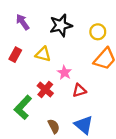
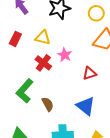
red cross: (45, 90) -> (43, 63), moved
red triangle: (79, 90) -> (90, 73), moved
brown semicircle: (54, 126) -> (48, 104), moved

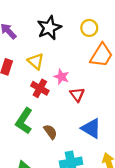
yellow triangle: (43, 37) -> (36, 61), turned 35
red triangle: (90, 73) -> (77, 94), moved, turned -40

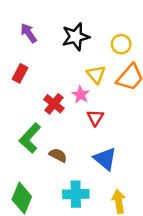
yellow triangle: (36, 61) -> (96, 74), moved
brown semicircle: (50, 132) -> (58, 155), turned -35

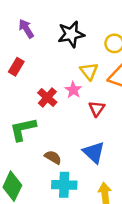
red triangle: (95, 118) -> (97, 109), moved
green L-shape: (30, 138) -> (23, 129), turned 32
brown semicircle: (58, 155) -> (53, 157), moved

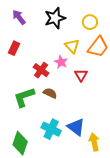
blue triangle: (94, 152) -> (76, 127), moved
brown semicircle: (53, 157) -> (50, 93), moved
cyan cross: (64, 185) -> (51, 129), moved, turned 30

